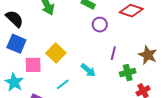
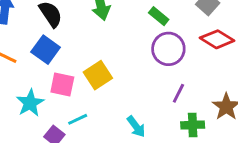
purple circle: (100, 25) -> (168, 49), size x1.5
cyan arrow: (88, 70) -> (136, 127), moved
cyan line: (63, 84) -> (78, 119), moved

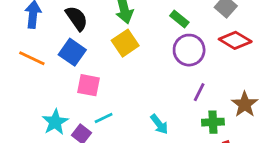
yellow square: (98, 75) -> (125, 43), moved
cyan star: (30, 103) -> (55, 122), moved

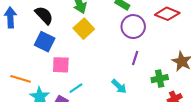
orange line: (32, 58) -> (21, 79), moved
purple line: (199, 92) -> (135, 58), moved

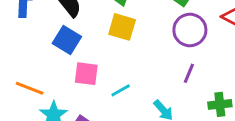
yellow square: (84, 29) -> (122, 27), turned -36
cyan line: (76, 88) -> (121, 90), moved

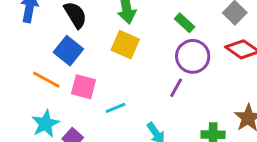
purple line: (189, 73) -> (176, 88), moved
orange line: (30, 88) -> (46, 80), moved

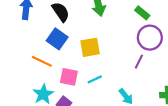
yellow square: (125, 45) -> (90, 47), moved, turned -30
pink square: (83, 87) -> (69, 77), moved

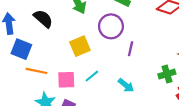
purple circle: (150, 38) -> (111, 26), moved
blue square: (57, 39) -> (21, 49), moved

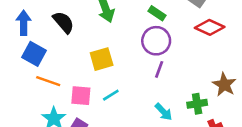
purple circle: (111, 26) -> (156, 41), moved
cyan arrow: (126, 85) -> (164, 112), moved

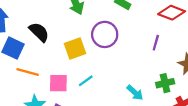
black semicircle: (63, 22) -> (39, 32), moved
purple circle: (156, 41) -> (105, 34), moved
purple line: (159, 69) -> (156, 43), moved

